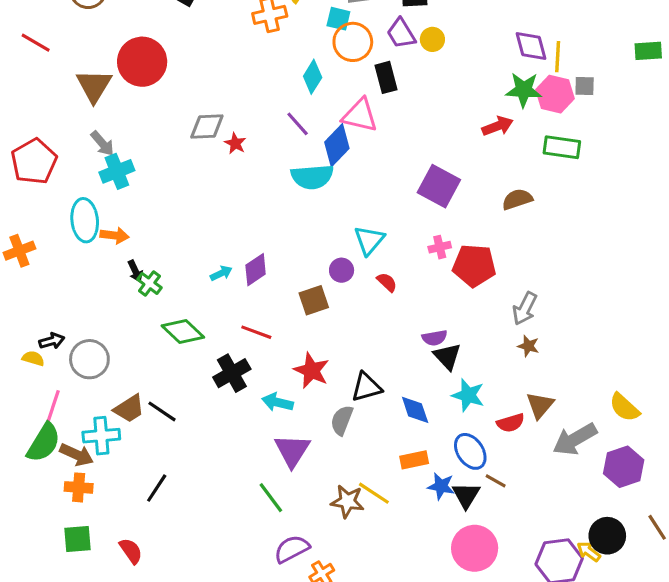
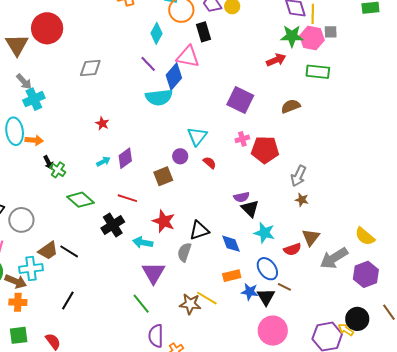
red star: (235, 143) -> (102, 123), moved
purple semicircle: (292, 549) -> (156, 336), turned -60

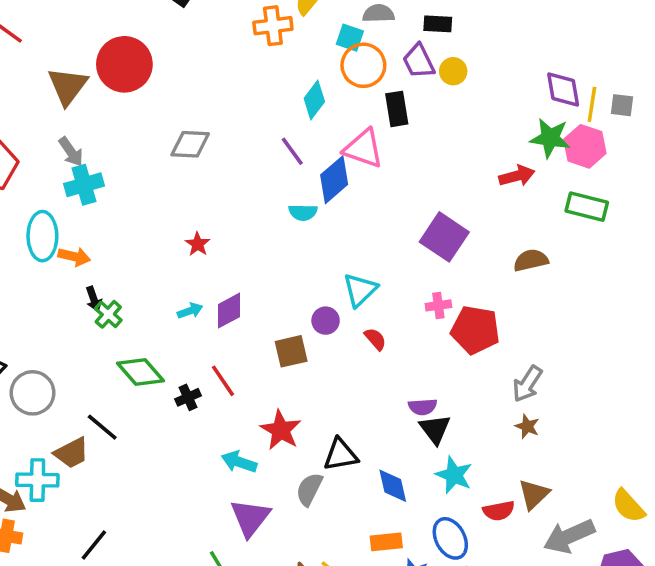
gray square: (331, 32) -> (622, 105), moved
cyan semicircle: (159, 97) -> (303, 212), size x0.6
red line: (127, 198) -> (223, 381), turned 30
black cross: (113, 225) -> (188, 397), moved, size x0.6
black line: (69, 251) -> (102, 427), moved

